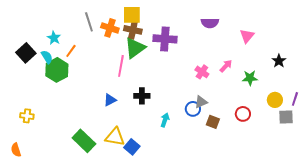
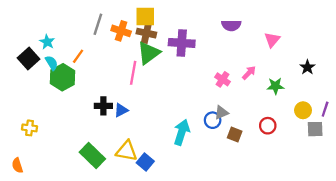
gray line: (89, 22) -> (98, 24), turned 36
cyan star: (54, 38) -> (47, 42), moved
black cross: (142, 96) -> (103, 106), moved
cyan arrow: (165, 120) -> (182, 132), size x1.6

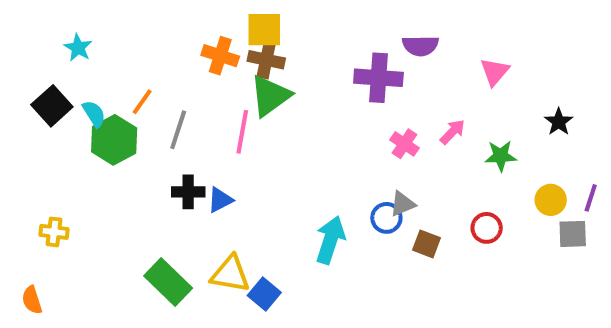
gray line: (98, 24) -> (178, 130), moved
cyan star: (47, 42) -> (78, 48), moved
purple cross: (182, 43) -> (378, 78), moved

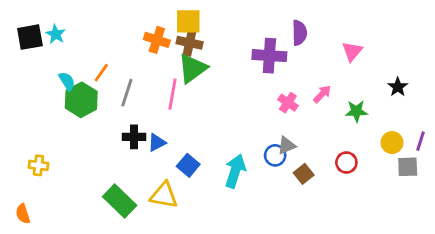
purple semicircle: (420, 46) -> (299, 33), turned -90
black square: (52, 106) -> (30, 37), moved, turned 32
brown square: (427, 244) -> (304, 174), turned 30
blue square: (264, 294) -> (188, 165), moved

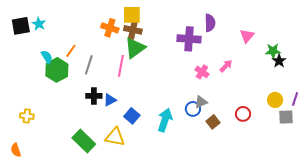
green star: (356, 111) -> (273, 51), moved

